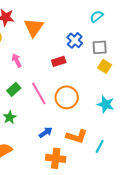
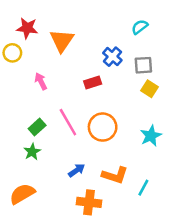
green rectangle: (14, 89) -> (37, 127), moved
cyan star: (106, 104) -> (151, 136), turned 30

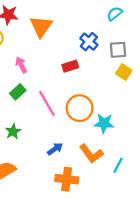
green rectangle: (37, 127) -> (18, 92), moved
cyan star: (151, 136) -> (104, 123), moved, turned 30
orange L-shape: (115, 175) -> (91, 154), turned 35

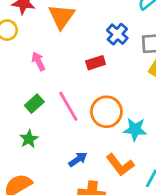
green rectangle: (18, 92) -> (34, 104), moved

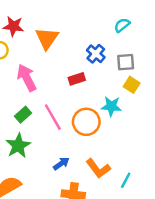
pink arrow: (38, 61) -> (27, 78), size x1.6
cyan star: (135, 129) -> (111, 106), moved
green star: (29, 139) -> (18, 146), size x1.5

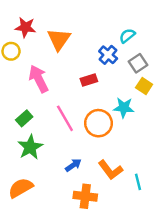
cyan semicircle: (122, 25) -> (127, 36), moved
gray square: (126, 62) -> (138, 63), turned -30
green rectangle: (23, 115) -> (24, 118), moved
cyan line: (126, 180) -> (138, 182), turned -42

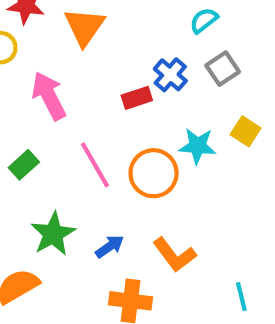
blue cross: (108, 55) -> (170, 75), moved
yellow square: (144, 86) -> (246, 131), moved
green star: (30, 147) -> (53, 234), moved
cyan line: (138, 182) -> (241, 297), moved

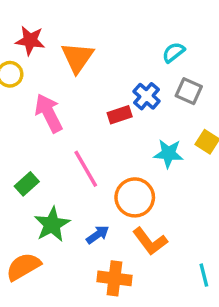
gray square: (223, 69) -> (189, 91), turned -32
green rectangle: (24, 165) -> (27, 184), moved
orange circle: (154, 173) -> (135, 197), moved

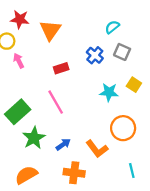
pink arrow: (49, 113) -> (19, 61), moved, size x0.6
red rectangle: (120, 115) -> (61, 68), moved
green rectangle: (27, 184) -> (18, 112), size x1.6
orange circle: (135, 197) -> (123, 128), moved
orange semicircle: (23, 267) -> (26, 175), moved

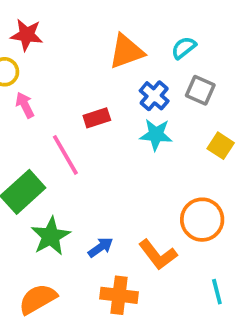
orange triangle: (50, 30) -> (126, 51), moved, turned 35
cyan star: (109, 92) -> (156, 135), moved
pink line: (56, 102) -> (65, 155), moved

